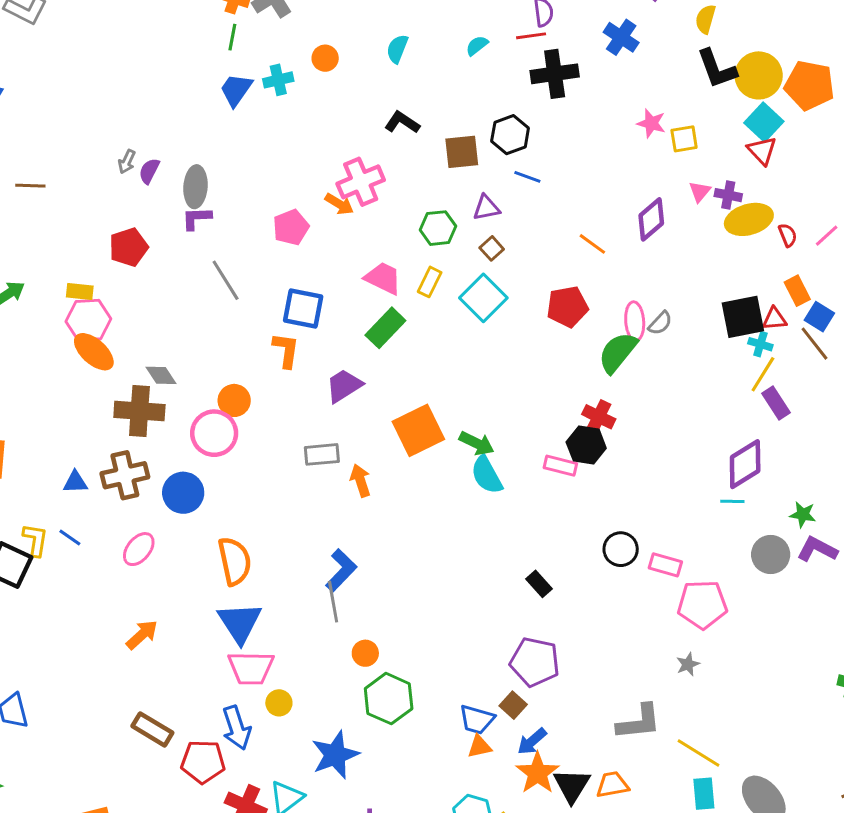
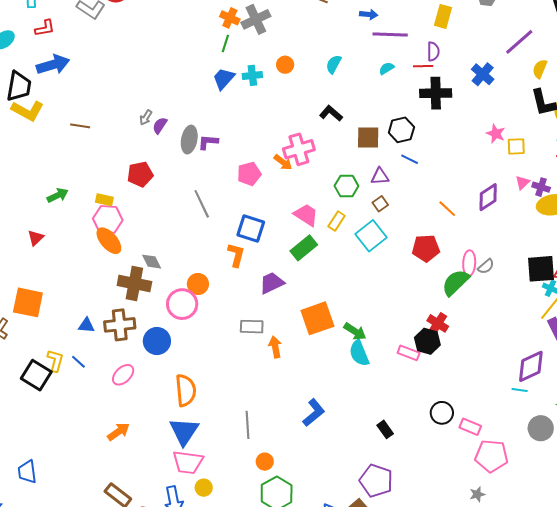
purple L-shape: (196, 218) -> (208, 142), moved
blue L-shape: (341, 570) -> (314, 413), moved

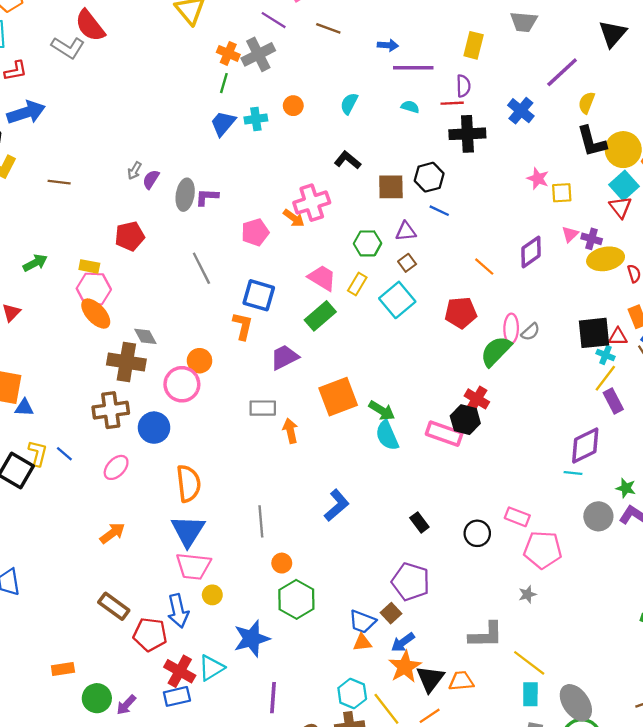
cyan semicircle: (387, 68) -> (410, 107), turned 49
blue triangle: (86, 325) -> (24, 408), moved
pink rectangle: (409, 353) -> (444, 434), size x1.4
black circle: (442, 413) -> (477, 533), moved

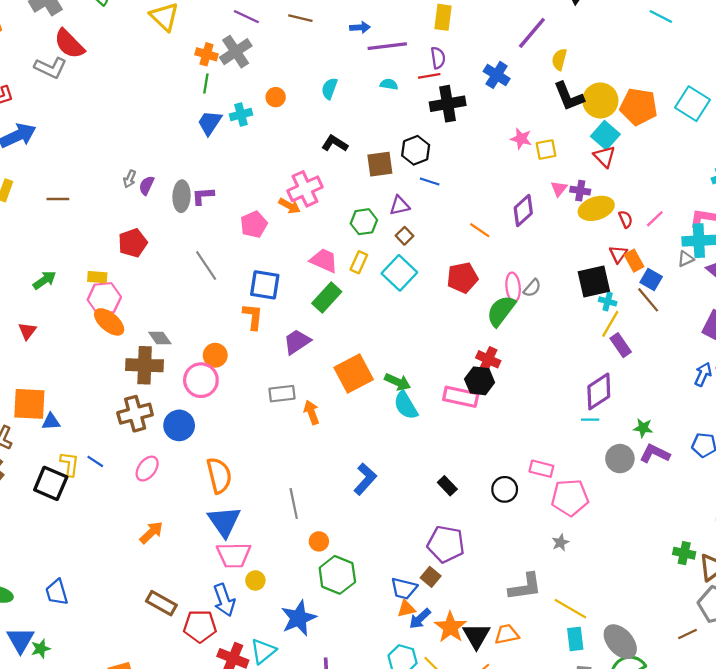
red triangle: (618, 337) -> (618, 254), moved, turned -48
blue arrow: (403, 642) -> (420, 619), moved

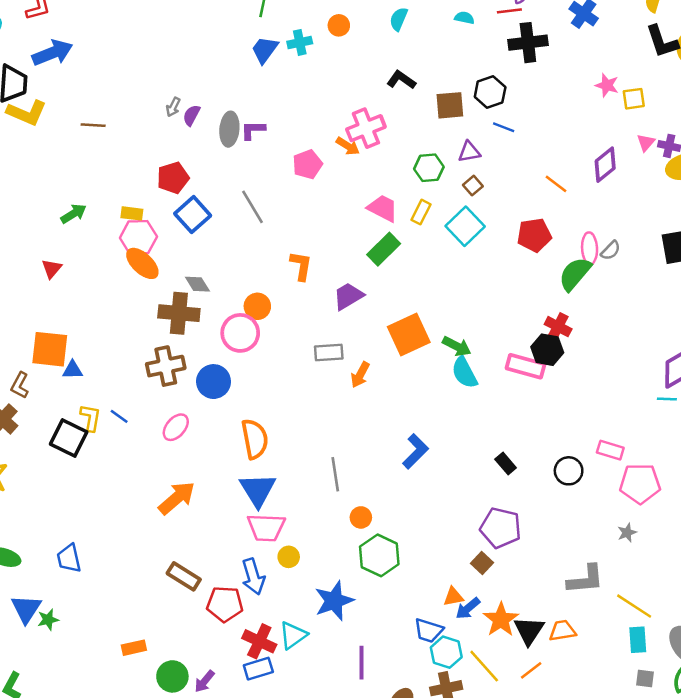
blue square: (265, 285) -> (193, 215), moved, turned 36
orange arrow: (311, 412) -> (360, 375), turned -135
orange arrow: (151, 533) -> (177, 498), size x1.4
blue trapezoid: (404, 589) -> (428, 630), moved

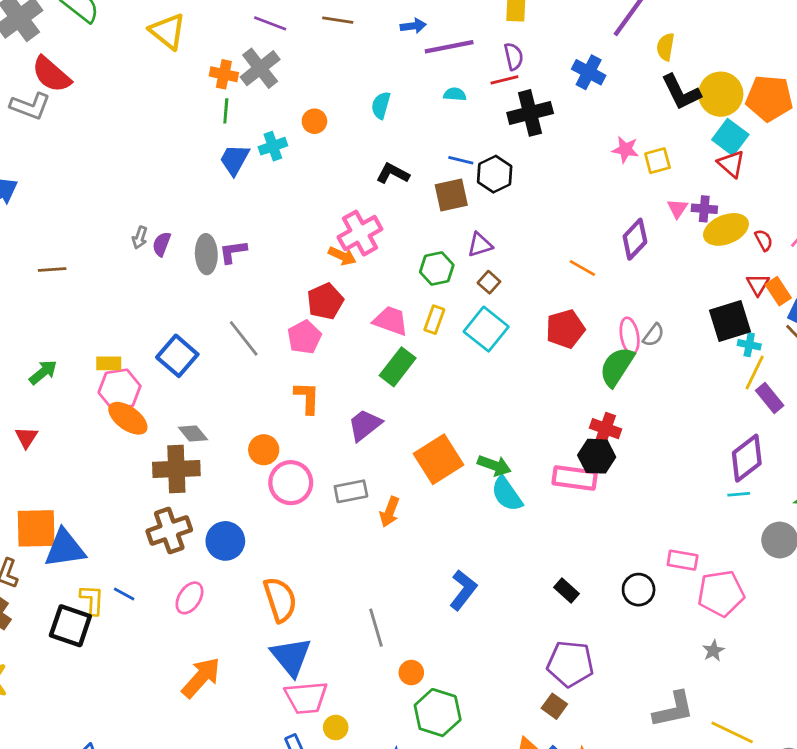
blue line: (504, 127) -> (461, 160), moved
pink pentagon: (307, 164) -> (304, 337), moved
red pentagon: (173, 178) -> (325, 301), moved
pink circle: (240, 333) -> (291, 483), moved
blue triangle: (73, 370) -> (65, 548), size x1.8

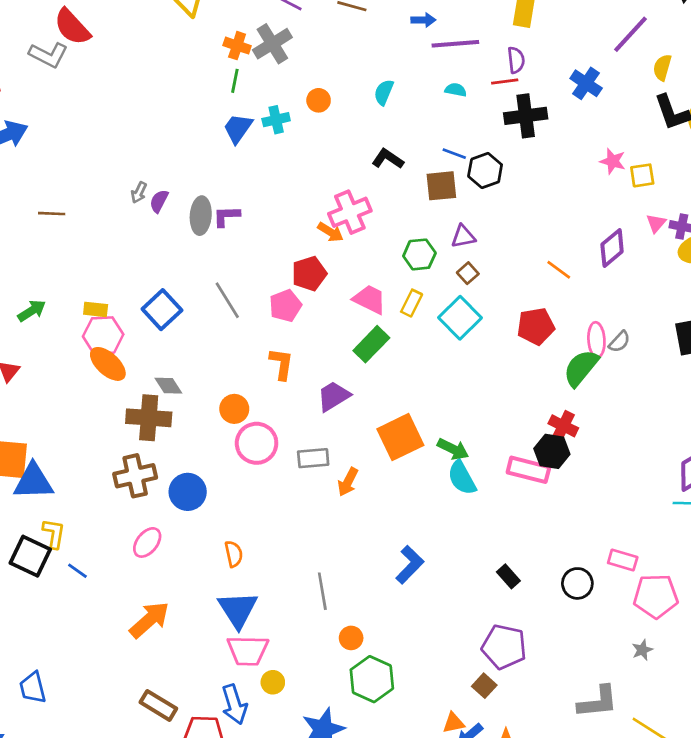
blue line: (124, 594) -> (77, 571), moved
orange semicircle: (280, 600) -> (234, 554), size x0.6

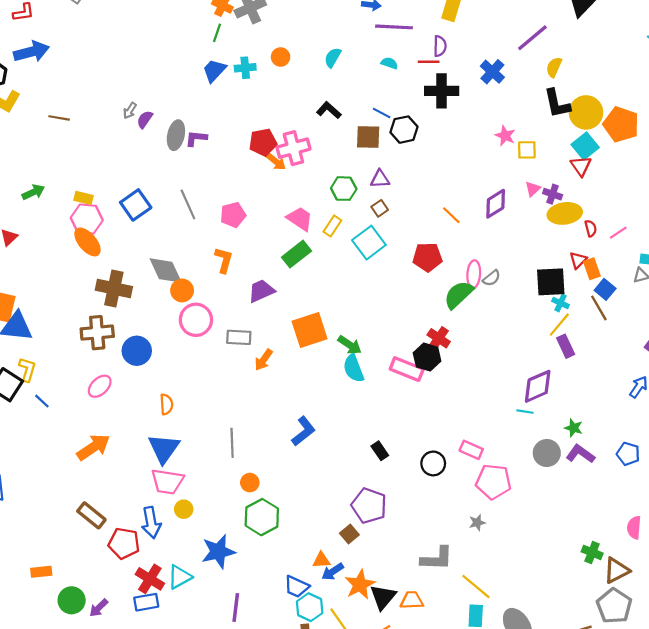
red pentagon: (309, 274) -> (263, 142), moved
gray diamond: (168, 386) -> (166, 270), moved, size x1.6

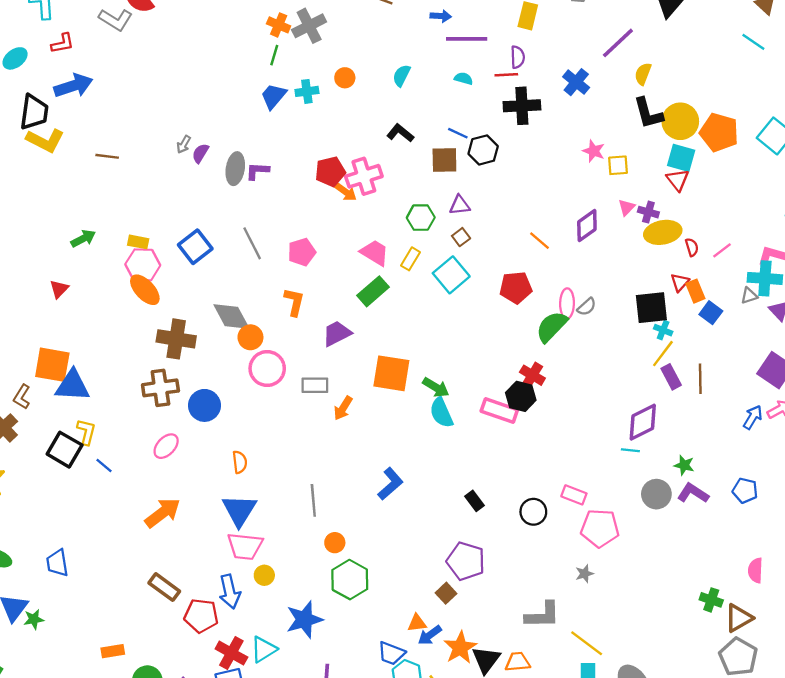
cyan square: (585, 146) -> (681, 158), turned -32
brown line: (599, 308) -> (700, 379), moved, turned 32
orange square: (310, 330) -> (391, 373), turned 30

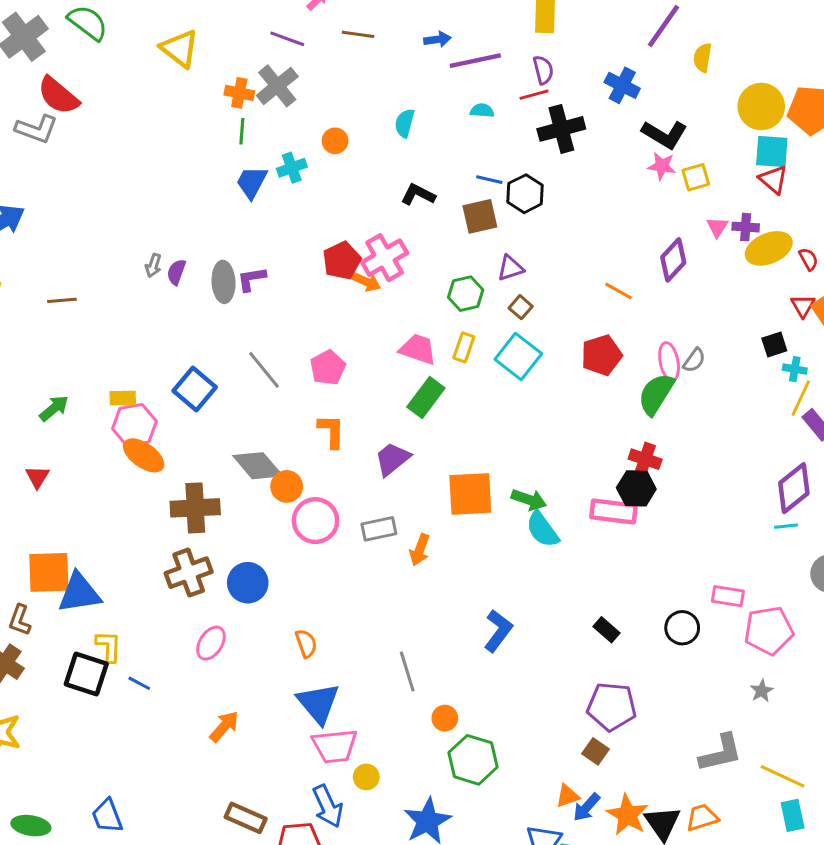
black L-shape: (648, 113) -> (665, 134), moved, turned -32
black square: (651, 308) -> (774, 344), size x0.6
orange arrow: (163, 513) -> (224, 726), size x0.7

